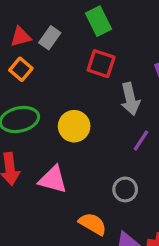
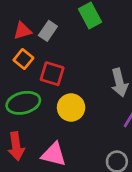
red square: (101, 64) -> (52, 74), moved

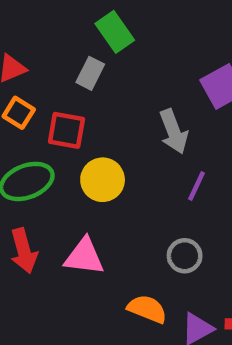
gray rectangle: (48, 31) -> (90, 73), moved

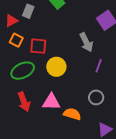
gray rectangle: (90, 73) -> (28, 11), moved
orange semicircle: (147, 309) -> (72, 114), moved

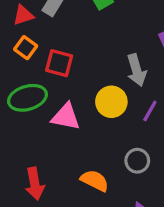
yellow circle: (56, 67) -> (111, 102), moved
red arrow: (24, 102) -> (35, 184), moved
pink triangle: (51, 102) -> (66, 117), moved

